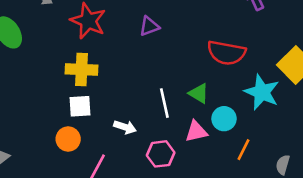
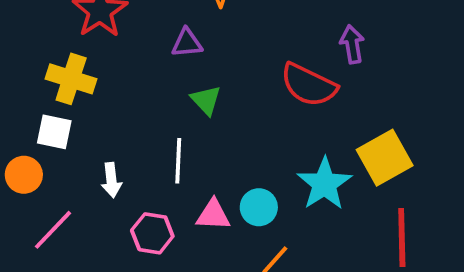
red semicircle: (226, 53) -> (309, 85), moved
green triangle: (199, 93) -> (206, 100), moved
white arrow: (125, 127) -> (111, 180), turned 50

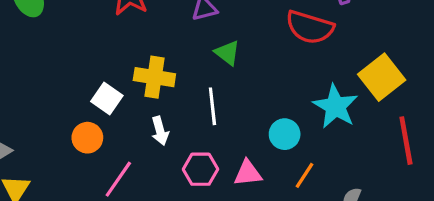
yellow cross: (71, 79) -> (154, 77), moved
white square: (54, 132) -> (107, 99), turned 32
pink triangle: (213, 215) -> (248, 173), moved

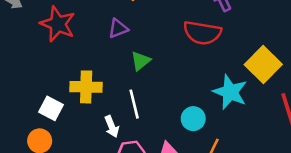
green triangle: (227, 53) -> (141, 61), turned 50
white arrow: (160, 131) -> (112, 127), moved

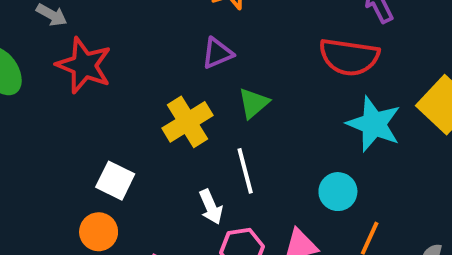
red star: (58, 24) -> (84, 65), moved
yellow cross: (86, 87) -> (188, 122), moved, turned -32
cyan star: (230, 92) -> (374, 124), moved

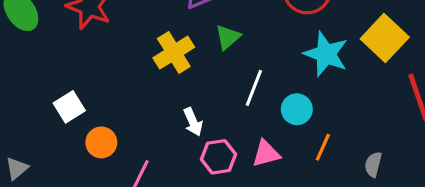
white line: (245, 171) -> (254, 88), moved, turned 36
white square: (115, 181) -> (69, 107), moved, turned 32

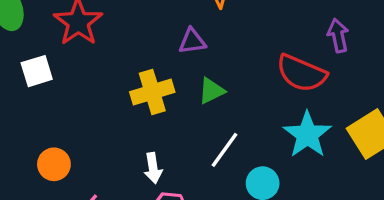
white square: (69, 107) -> (37, 71), moved

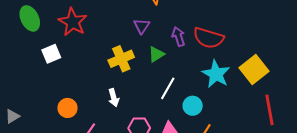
purple arrow: (338, 35) -> (179, 37), moved
purple triangle: (192, 41) -> (142, 26), turned -42
white arrow: (153, 168) -> (114, 98), moved

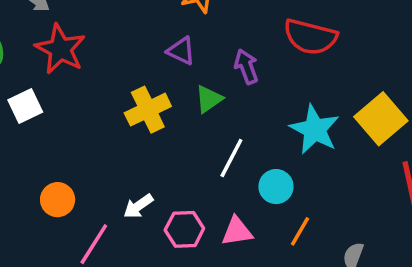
purple triangle: (142, 26) -> (181, 51), turned -36
red semicircle: (208, 38) -> (310, 37), moved
white arrow: (114, 98) -> (138, 206), moved, turned 72

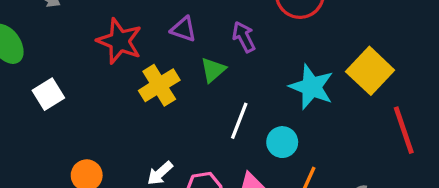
red star: (60, 49) -> (120, 41), moved

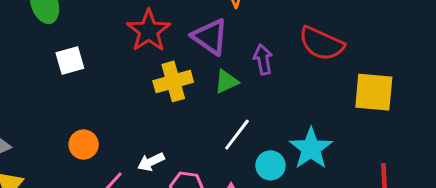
purple triangle: (184, 29) -> (210, 37), size x1.5
yellow square: (370, 71) -> (374, 92), moved, turned 36
cyan star: (311, 87) -> (311, 148), moved

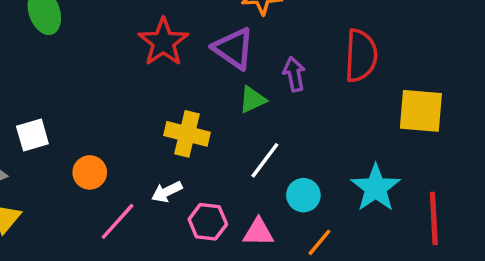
red semicircle: (321, 44) -> (361, 56), turned -111
white square: (70, 60) -> (32, 135), moved
yellow cross: (173, 81) -> (187, 134), moved, turned 30
cyan star: (311, 148) -> (376, 188), moved

